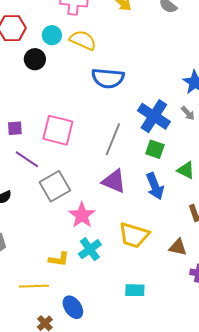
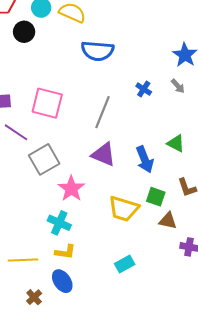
blue cross: (154, 116) -> (144, 89), size x0.5
green square: (155, 149) -> (156, 197), moved
cyan cross: (90, 249) -> (59, 223), moved, turned -30
yellow L-shape: (59, 259) -> (65, 252), moved
cyan rectangle: (135, 290) -> (125, 264), turned -30

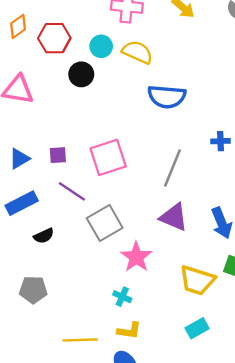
blue cross: (144, 89) -> (220, 141), turned -35
pink square: (47, 103) -> (108, 157), turned -32
cyan cross: (59, 223) -> (122, 297), size x0.7
cyan rectangle: (125, 264) -> (197, 328), moved

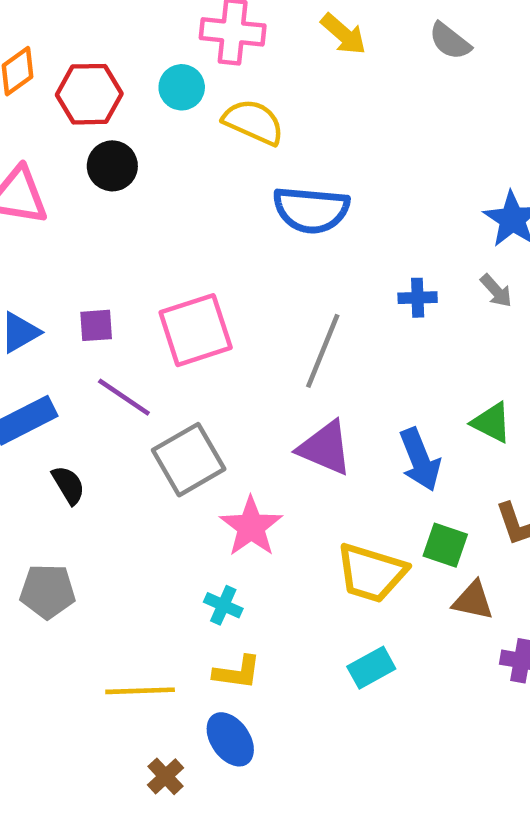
cyan circle: (101, 46) -> (182, 87), moved
black circle: (81, 74) -> (112, 166), moved
black semicircle: (44, 236) -> (68, 485), turned -96

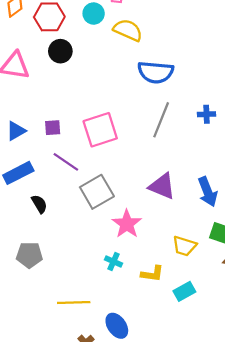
gray line: (323, 351) -> (161, 120), moved
yellow trapezoid: (371, 573) -> (184, 246), size x0.7
yellow L-shape: (237, 672) -> (152, 274), moved

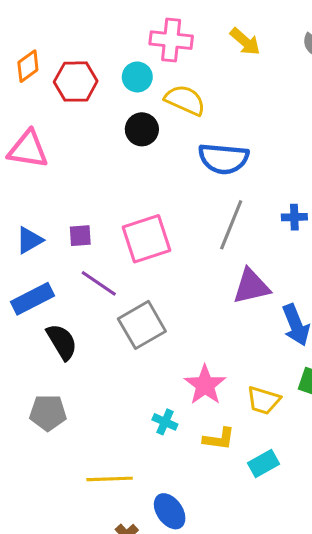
black circle: (60, 51) -> (142, 129), moved
purple triangle: (162, 186) -> (251, 286), moved, turned -36
black semicircle: (39, 204) -> (62, 342), size x1.4
pink star: (127, 224) -> (205, 385), moved

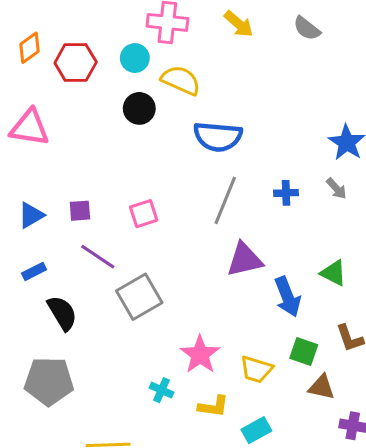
pink square: (146, 239) -> (144, 214), size x0.6
blue rectangle: (33, 299) -> (34, 271), size x0.6
gray pentagon: (48, 413) -> (49, 381), size x1.4

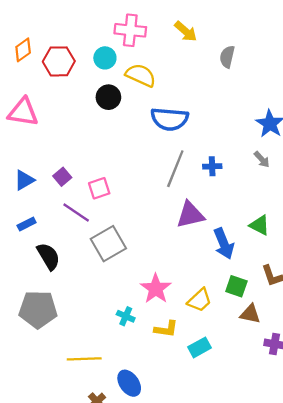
gray semicircle: (307, 28) -> (227, 57), moved, turned 65
blue cross: (286, 193) -> (212, 166), moved
purple square: (80, 211) -> (62, 177), turned -36
pink square: (144, 214) -> (99, 188), moved
yellow trapezoid: (256, 369) -> (200, 300), turned -60

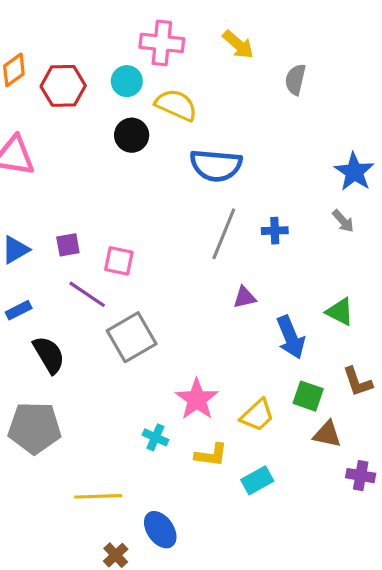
purple square: (62, 177) -> (68, 245), turned 30
pink square: (99, 188) -> (119, 261), turned 30
purple triangle: (190, 215) -> (245, 297), size x0.6

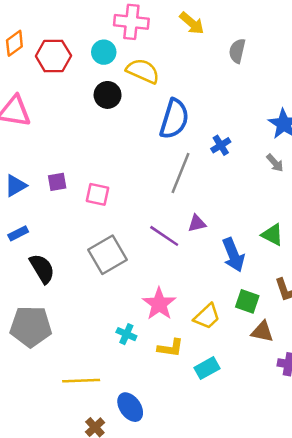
blue semicircle: (216, 165) -> (174, 119), turned -78
blue cross: (275, 231) -> (221, 145), moved, turned -30
purple line: (87, 294) -> (164, 236), moved

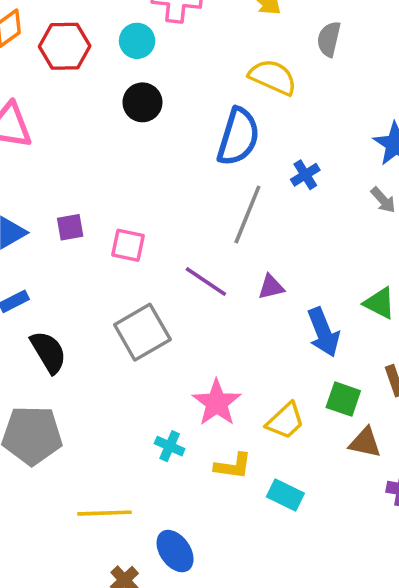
yellow semicircle: (143, 71) -> (273, 77), moved
purple line: (164, 236) -> (206, 281), moved
cyan rectangle: (207, 368) -> (285, 495), turned 55

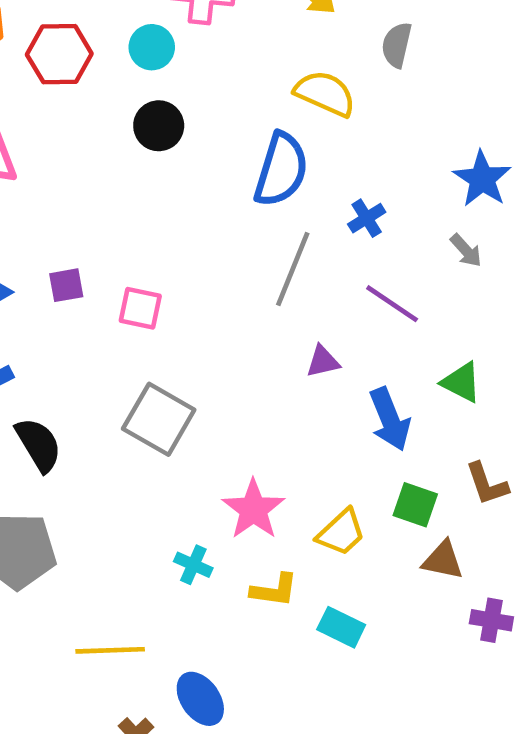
purple line: (206, 281) -> (392, 304), moved
gray square: (142, 332) -> (159, 419), turned -30

